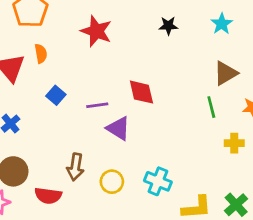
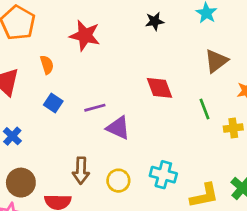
orange semicircle: (41, 54) -> (47, 65), moved
red diamond: (141, 92) -> (159, 88), moved
green line: (211, 107) -> (204, 109), moved

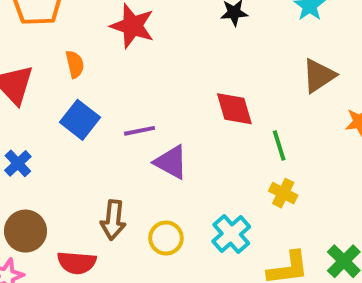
blue square: (53, 103) -> (80, 120), size x1.4
green line: (204, 109) -> (279, 146), moved
yellow cross: (233, 128) -> (283, 193), moved, turned 30
cyan cross: (163, 175) -> (231, 234), turned 30

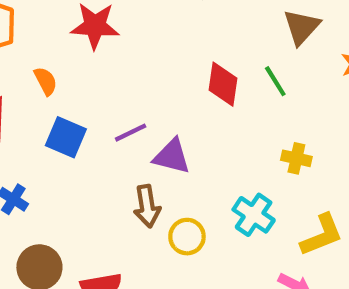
red diamond: (234, 109) -> (223, 84), turned 39
green line: (279, 146) -> (275, 81), moved
brown arrow: (113, 220) -> (147, 206), moved

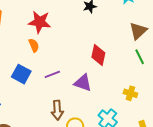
orange semicircle: (46, 81) -> (34, 45), moved
green line: (275, 81) -> (140, 57), moved
purple triangle: (172, 156) -> (83, 83), moved

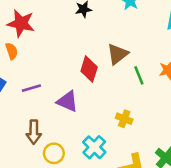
brown triangle: (138, 31) -> (118, 54), moved

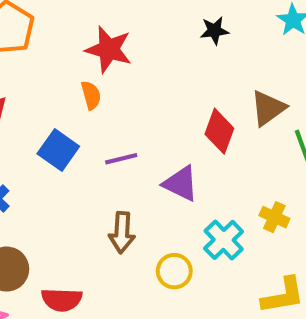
cyan cross: (94, 147) -> (224, 240), moved
yellow circle: (54, 153) -> (174, 271), moved

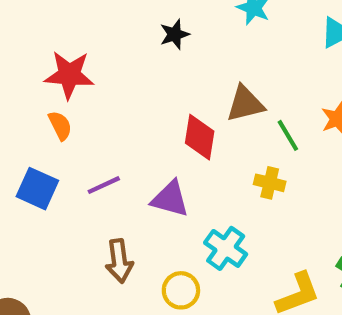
brown triangle: (268, 108) -> (245, 104), turned 33
yellow cross: (274, 217) -> (270, 183), moved

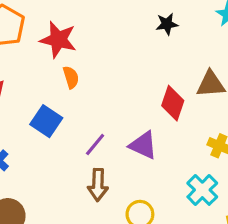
red star: (69, 75) -> (58, 40), moved
purple line: (104, 185) -> (95, 144), moved, turned -35
cyan cross: (226, 248) -> (202, 190), moved

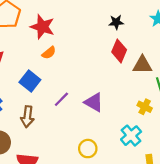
orange semicircle: (71, 77) -> (49, 53), turned 64
red diamond: (173, 103) -> (119, 51), moved
brown arrow: (98, 185) -> (27, 117), moved

